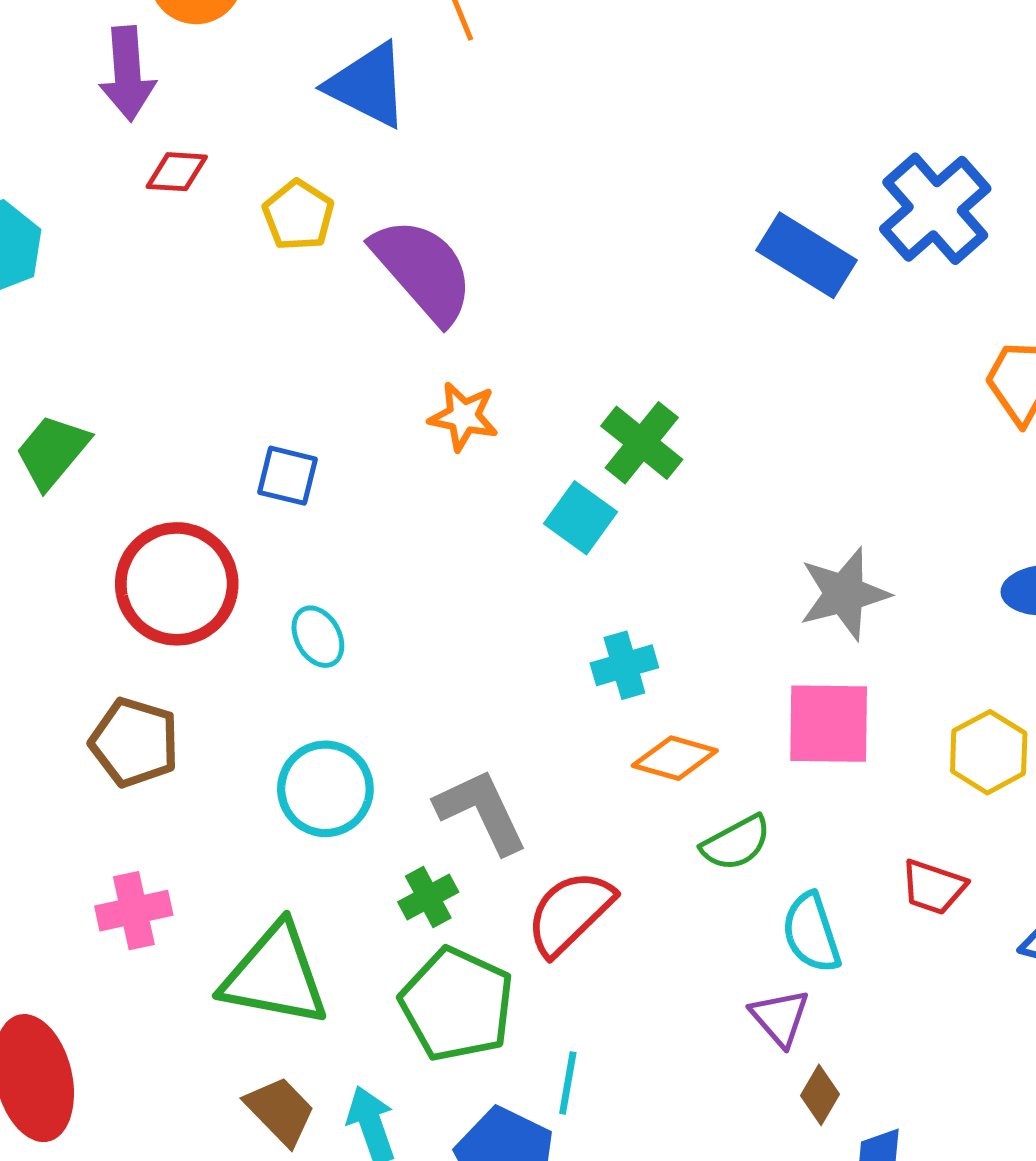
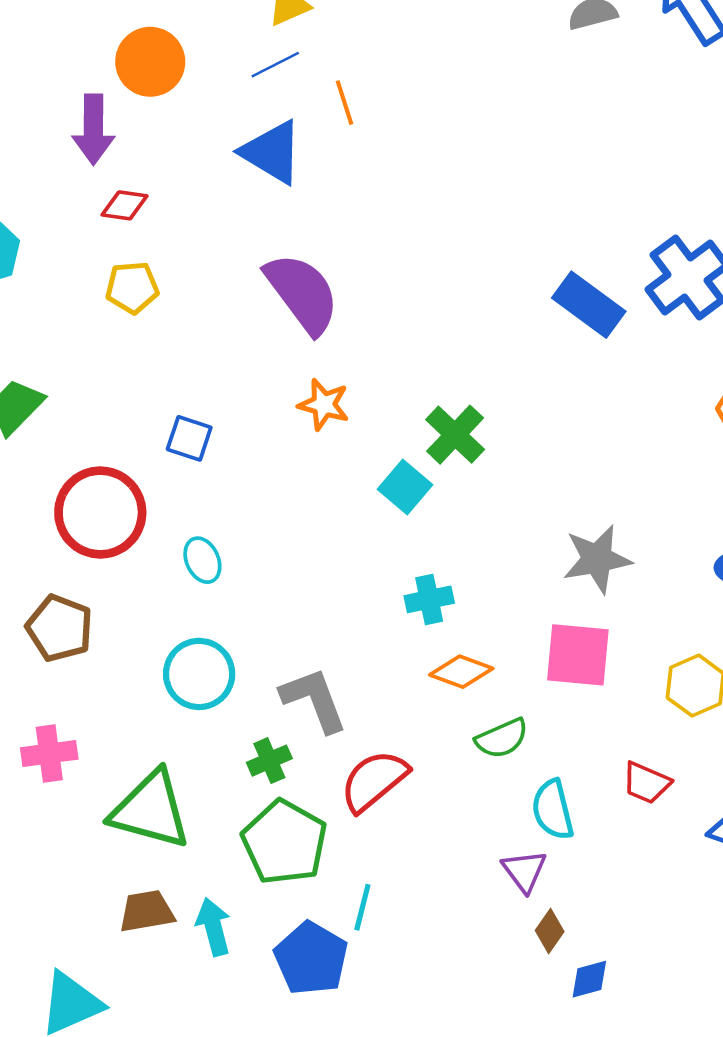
yellow pentagon: (298, 215) -> (132, 287), moved, turned 30
brown trapezoid: (280, 1111) -> (147, 911), turned -60

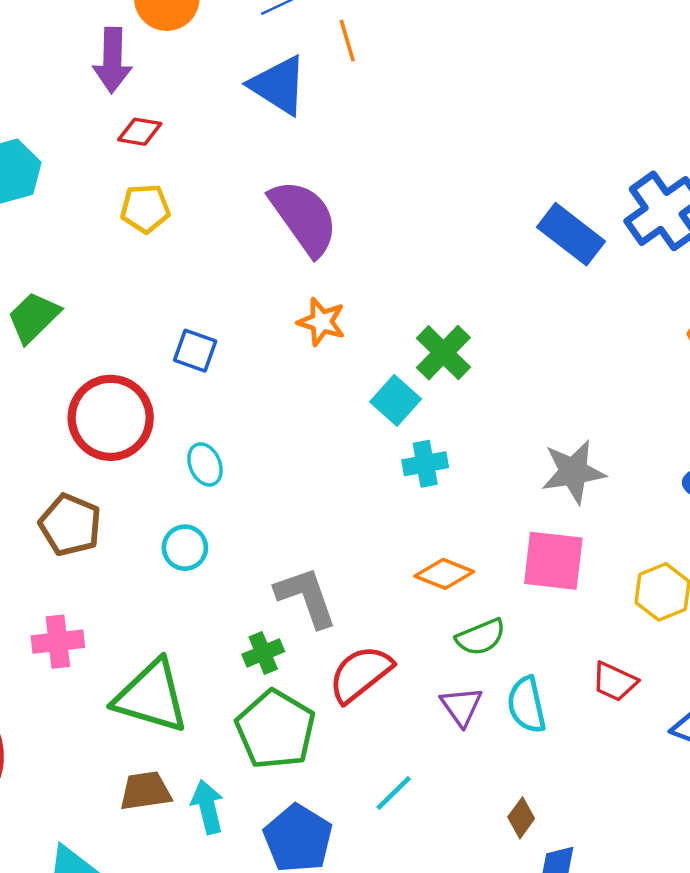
cyan cross: (429, 599) -> (425, 464), moved
cyan circle: (199, 674) -> (185, 548), moved, size x0.7
purple triangle: (524, 871) -> (461, 706), moved
cyan line: (362, 907) -> (394, 793), moved, turned 30

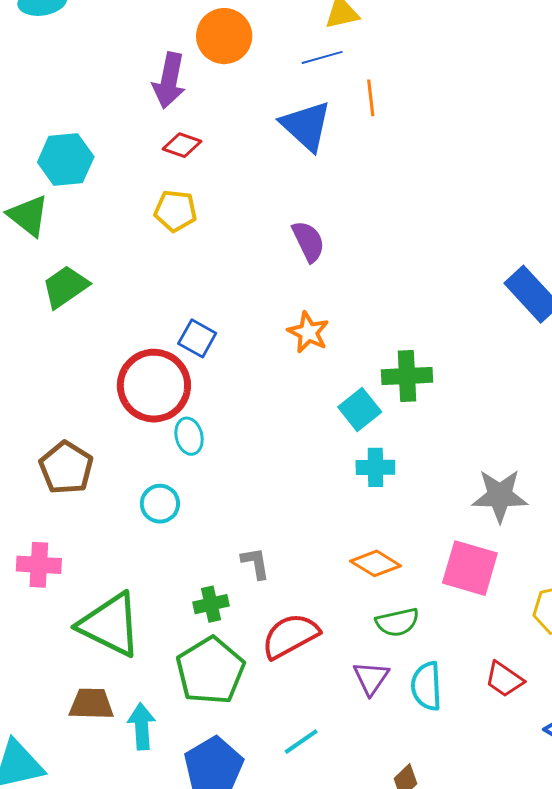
purple semicircle: (304, 217) -> (308, 241), size x0.6
green cross: (443, 353) -> (407, 376), turned 33
red circle: (111, 418) -> (154, 386), moved
gray L-shape: (306, 597) -> (255, 563), size x0.6

